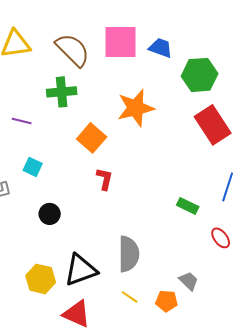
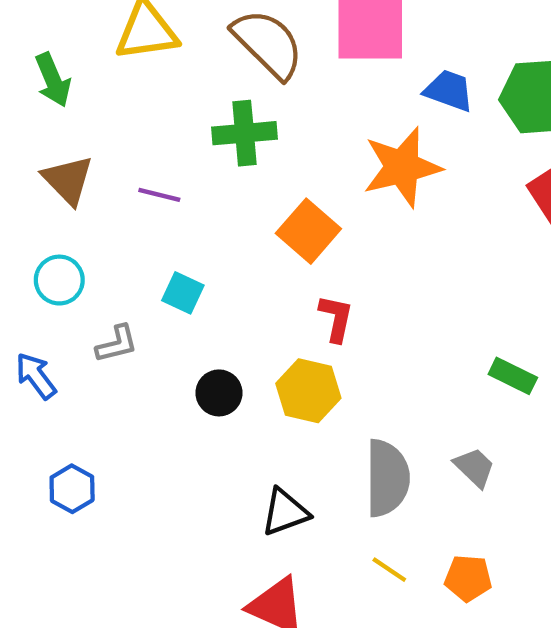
blue trapezoid: (161, 48) -> (449, 91), moved
black triangle: (81, 270) -> (285, 512), size x0.7
yellow hexagon: (41, 279) -> (308, 391), moved
gray trapezoid: (189, 281) -> (474, 467), moved

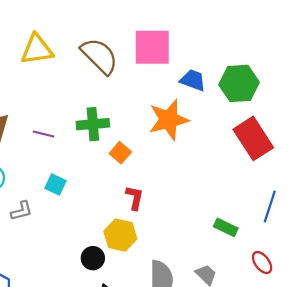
green cross: (245, 133) -> (93, 124), moved
orange square: (308, 231) -> (120, 153), size x0.7
black circle: (219, 393) -> (93, 258), moved

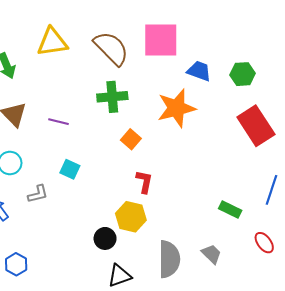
green hexagon: (239, 83) -> (243, 74), size x0.7
green cross: (93, 124) -> (112, 97), moved

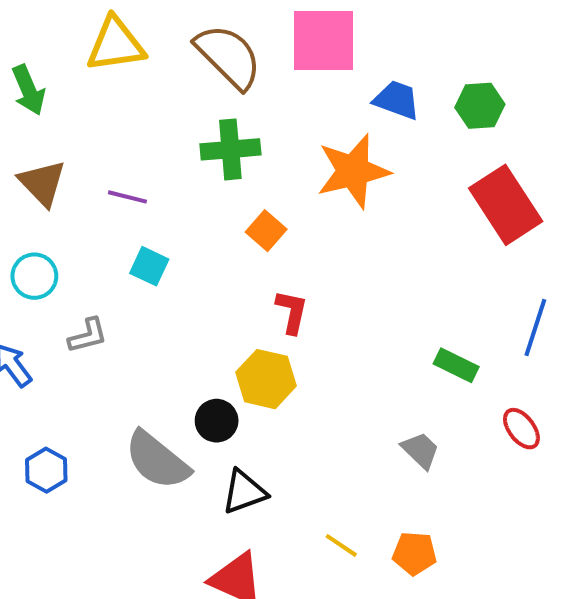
cyan square: (70, 169) -> (149, 266), moved
gray semicircle: (169, 259) -> (157, 460), moved, turned 129

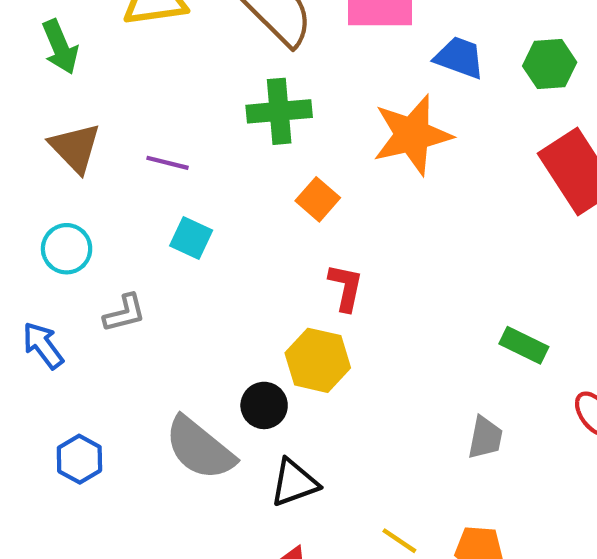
gray trapezoid: (420, 450) -> (485, 438), turned 57

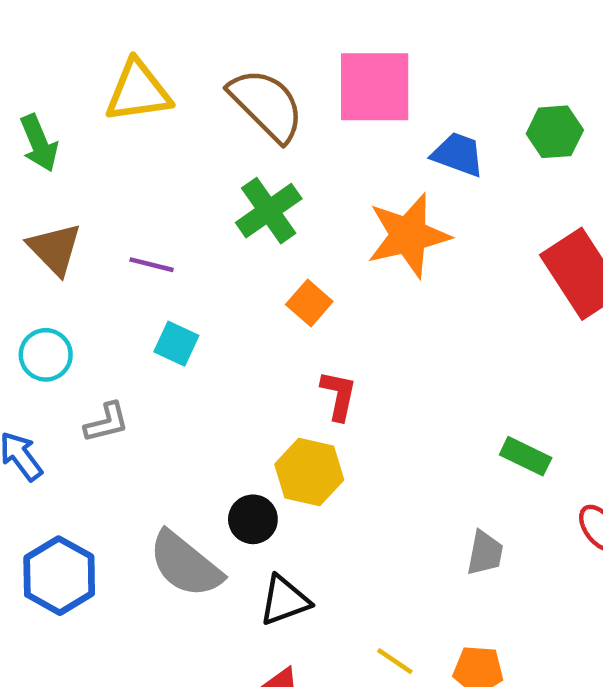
green hexagon: (550, 64) -> (555, 132), moved
green cross: (279, 111) -> (269, 211), turned -30
blue hexagon: (79, 459) -> (59, 576), size x1.5

